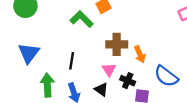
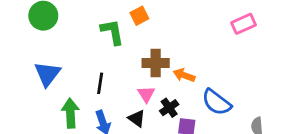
green L-shape: (82, 19) -> (112, 32), turned 35
orange arrow: (140, 54) -> (184, 75), turned 133
black cross: (128, 81) -> (169, 108), turned 32

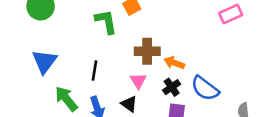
black cross: (169, 108) -> (172, 87), moved
green arrow: (70, 113) -> (66, 99), turned -36

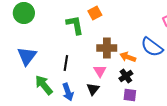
blue semicircle: (205, 88) -> (152, 47), moved
black triangle: (129, 104) -> (93, 89), turned 32

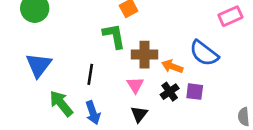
green L-shape: (75, 25) -> (114, 36), moved
black triangle: (93, 89) -> (139, 114), moved
purple square: (130, 95) -> (195, 92), moved

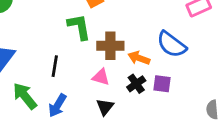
pink triangle: (135, 85) -> (101, 77), turned -42
blue arrow: (93, 113) -> (57, 106), turned 50

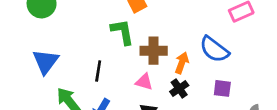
orange arrow: (139, 58) -> (182, 63), turned 90
purple square: (162, 84) -> (222, 88), moved

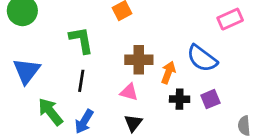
green L-shape: (122, 32) -> (81, 40), moved
black cross: (179, 88) -> (180, 99), moved, turned 36
purple square: (222, 88) -> (210, 99), turned -30

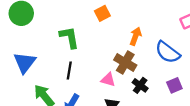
brown cross: (139, 60) -> (125, 63), moved, turned 30
orange arrow: (168, 72) -> (136, 36), moved
black cross: (180, 99) -> (140, 85), moved, turned 35

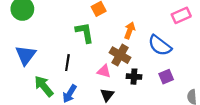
green L-shape: (69, 37) -> (85, 33), moved
black cross: (140, 85) -> (134, 77), turned -32

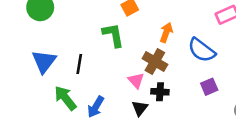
black line: (67, 63) -> (79, 64), moved
pink triangle: (104, 71) -> (136, 80), turned 32
black cross: (134, 77) -> (160, 92), moved

